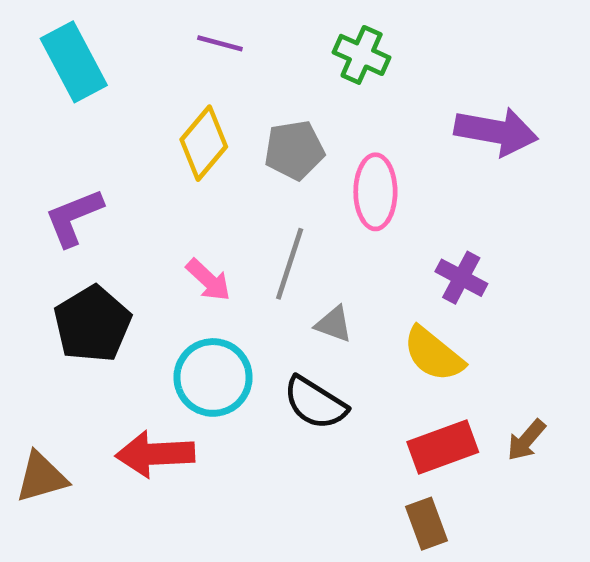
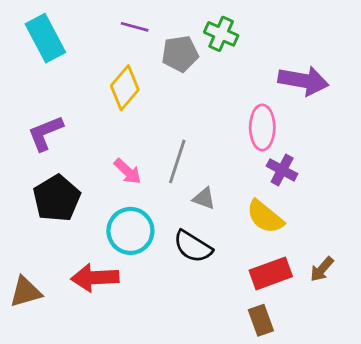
gray pentagon: (294, 150) -> (180, 54), moved
pink ellipse: (375, 192) -> (262, 127), moved

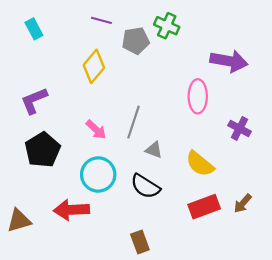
cyan rectangle: (45, 38) -> (34, 29), size x0.6
purple cross: (282, 170) -> (239, 128), moved
brown rectangle: (261, 320) -> (140, 242), moved

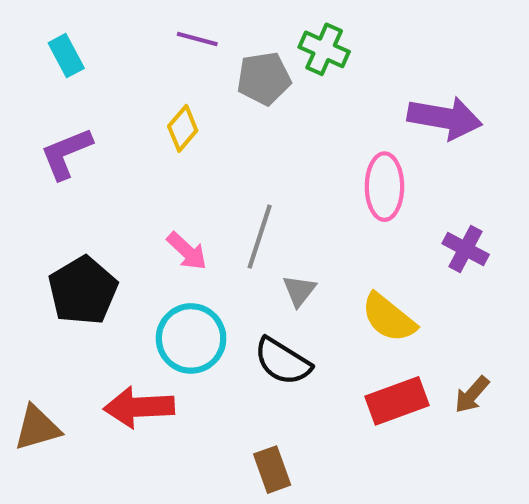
yellow diamond: (94, 66) -> (183, 128), size x0.7
purple L-shape: (34, 101) -> (66, 153), moved
gray triangle: (154, 150) -> (299, 291), turned 48

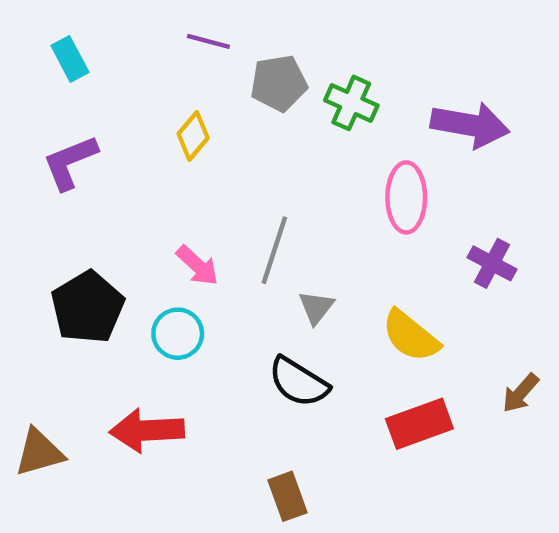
green cross: (324, 49) -> (351, 103), moved
cyan circle: (191, 338) -> (178, 334), moved, size x0.7
brown arrow: (472, 395) -> (521, 393), moved

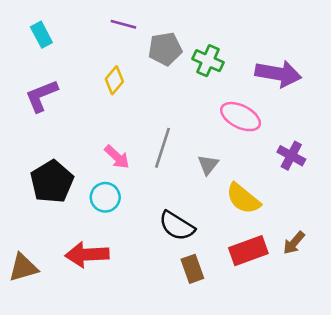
pink ellipse: (406, 197) -> (241, 117), turned -63
gray triangle: (316, 307) -> (208, 165), moved
brown arrow: (521, 393) -> (294, 243), moved
brown rectangle: (288, 496) -> (192, 269), moved

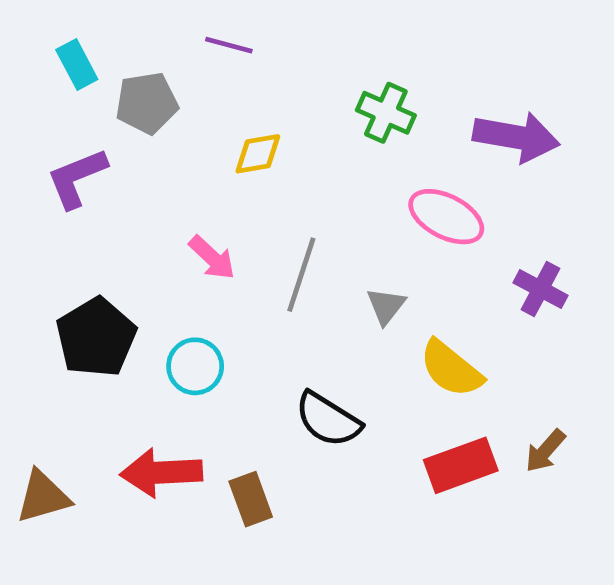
gray pentagon: (165, 49) -> (147, 103), moved
yellow diamond: (114, 80) -> (258, 154), moved, turned 40
pink arrow: (117, 157) -> (212, 258), moved
brown rectangle: (192, 269) -> (251, 499), moved

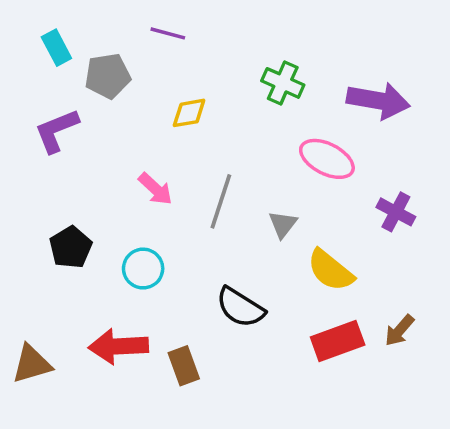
black pentagon: (96, 337) -> (71, 247), size x0.7

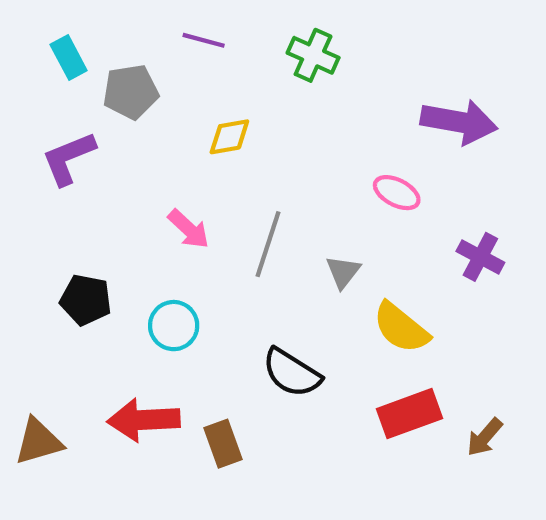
green cross: (283, 83) -> (313, 55), moved
pink ellipse: (327, 159) -> (397, 193), size x0.7
black pentagon: (71, 247) -> (86, 300), turned -30
brown arrow: (399, 330) -> (485, 437), moved

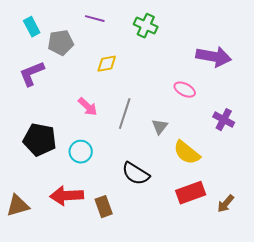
black pentagon: (86, 300) -> (40, 140), size x1.4

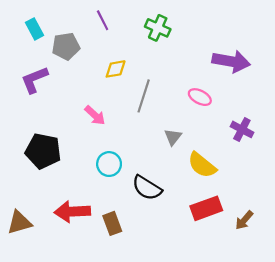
purple line: (95, 19) -> (103, 20), turned 48
gray line: (125, 114) -> (144, 96), moved
cyan circle: (81, 152) -> (109, 164), moved

